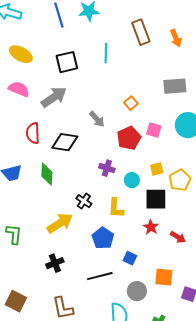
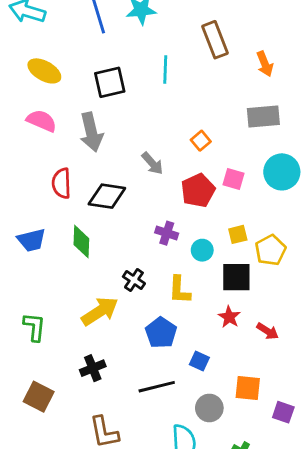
orange arrow: (176, 38) -> (265, 64), moved
gray arrow: (54, 97) -> (91, 132), turned 112
brown square: (16, 301) -> (39, 397), moved

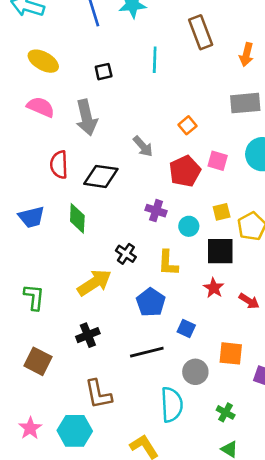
orange arrow: (265, 64) -> (246, 55), turned 35
black square: (110, 82) -> (104, 72), size x0.6

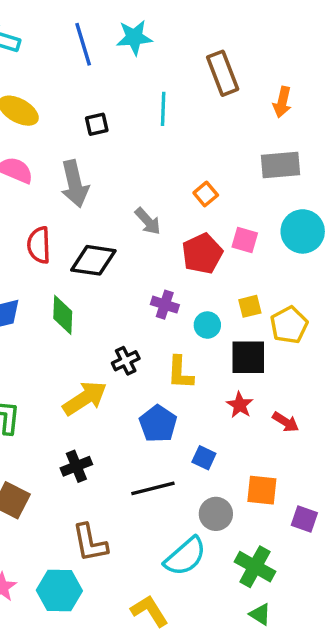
black cross: (126, 254) -> (126, 361), turned 30
cyan semicircle: (172, 405) -> (185, 556), turned 52
green cross: (226, 412) -> (255, 567), size x1.6

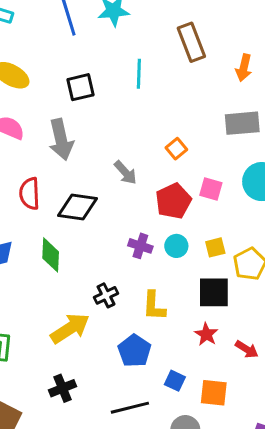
black square: (97, 124) -> (81, 87), size x1.4
cyan circle: (207, 325) -> (176, 246), moved
orange square: (262, 490) -> (214, 393), moved

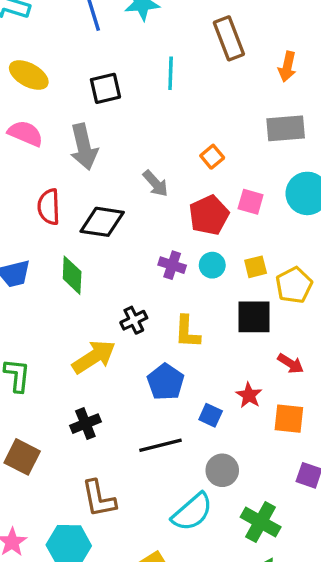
red star: (206, 334) -> (249, 395), moved
red arrow: (247, 349) -> (291, 364), moved
orange square: (214, 393) -> (289, 419), moved

